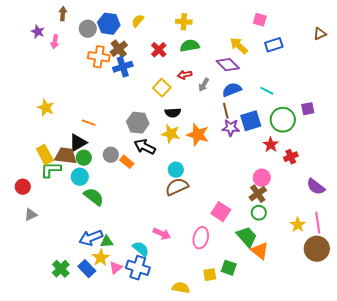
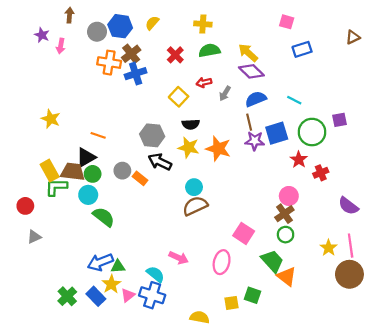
yellow arrow: (239, 46) -> (248, 53), moved

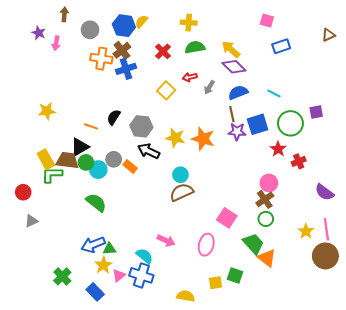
blue hexagon: (120, 26) -> (124, 26), moved
yellow star: (51, 119) -> (47, 111), turned -30
black semicircle: (191, 124) -> (114, 117), moved, turned 126
cyan circle: (88, 195) -> (98, 170), moved
blue rectangle: (96, 296) -> (95, 292), moved

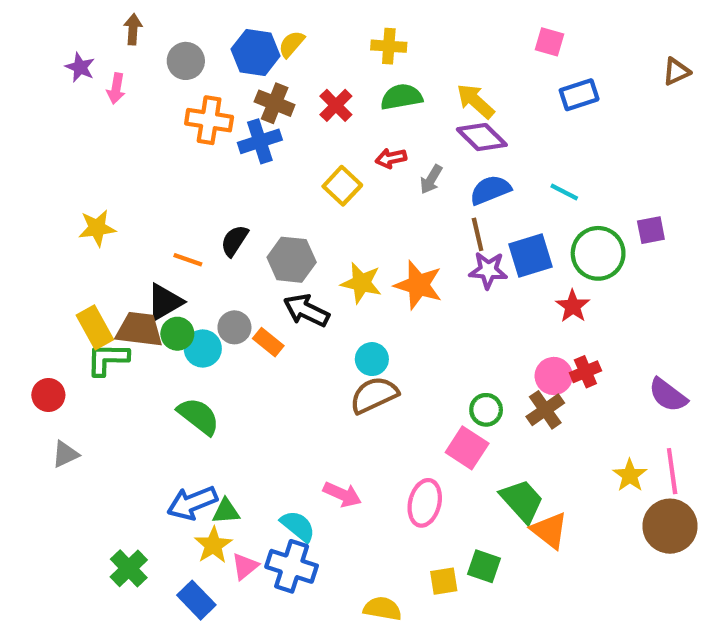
brown cross: (122, 50) -> (275, 103), moved, turned -30
red cross: (299, 161) -> (585, 372), moved
green circle: (266, 219) -> (486, 410), moved

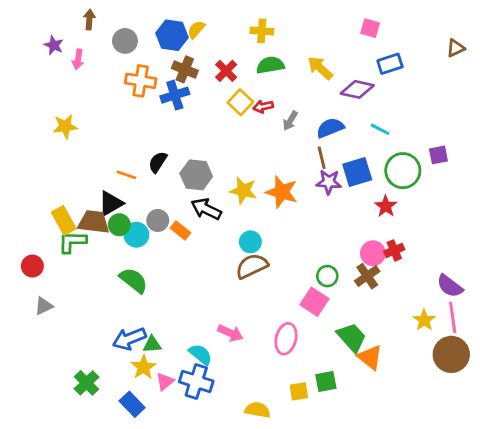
purple diamond: (482, 137) -> (357, 89), moved, turned -32
yellow square: (342, 186) -> (240, 102), moved
yellow star: (97, 228) -> (65, 126), moved
purple semicircle: (668, 395) -> (450, 286), moved
green square: (484, 566) -> (326, 381), turned -30

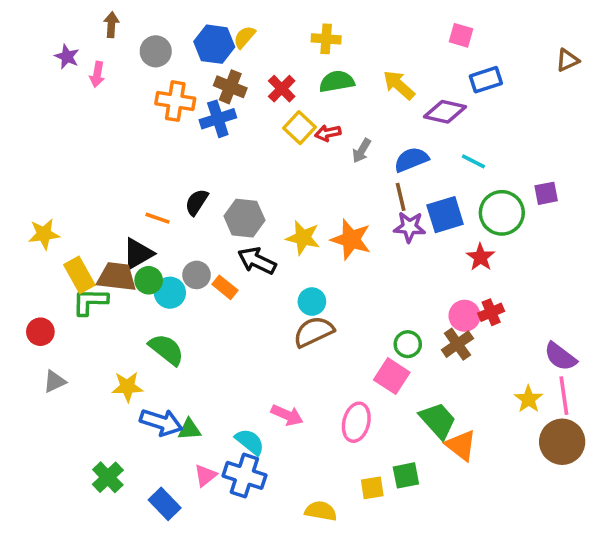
yellow star: (65, 126) -> (44, 234), moved
blue arrow: (129, 339) -> (161, 422), turned -140
yellow star: (143, 367) -> (127, 387), moved, turned 30

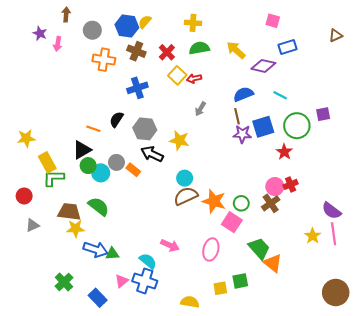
blue cross: (218, 119) -> (137, 88), moved
gray arrow: (362, 151) -> (200, 109), moved
orange star: (351, 239) -> (214, 201), moved
brown trapezoid: (117, 277) -> (69, 212), moved
brown circle: (562, 442) -> (336, 292), moved

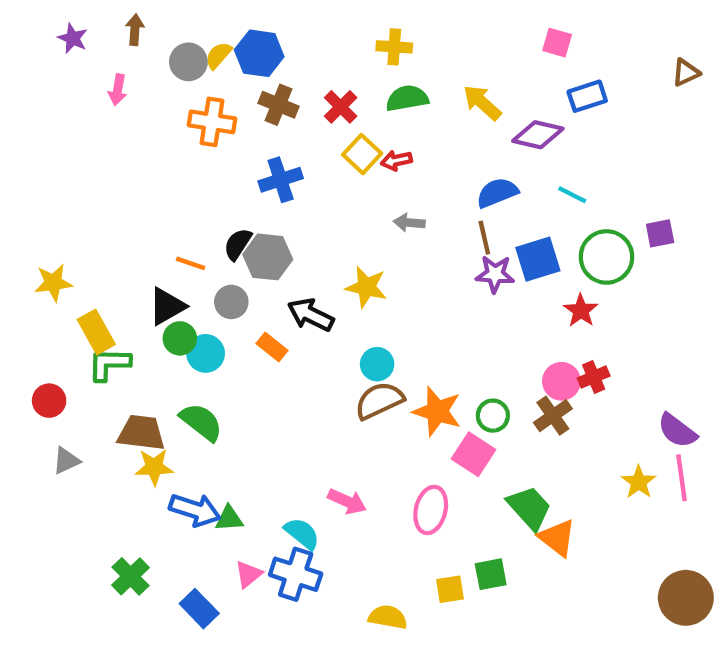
yellow semicircle: (145, 22) -> (218, 55), moved
purple star: (40, 33) -> (73, 38), moved
gray arrow: (200, 109) -> (409, 223), turned 64
gray hexagon: (145, 129) -> (268, 257), moved
gray circle: (116, 162) -> (231, 302), moved

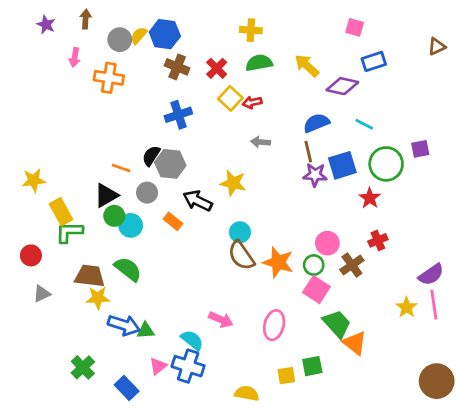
orange cross: (212, 122) -> (109, 78), moved
pink circle: (561, 381) -> (327, 243), moved
brown semicircle: (379, 401) -> (241, 255), turned -100
purple semicircle: (677, 431) -> (431, 275), turned -72
pink square: (474, 454) -> (316, 290), moved

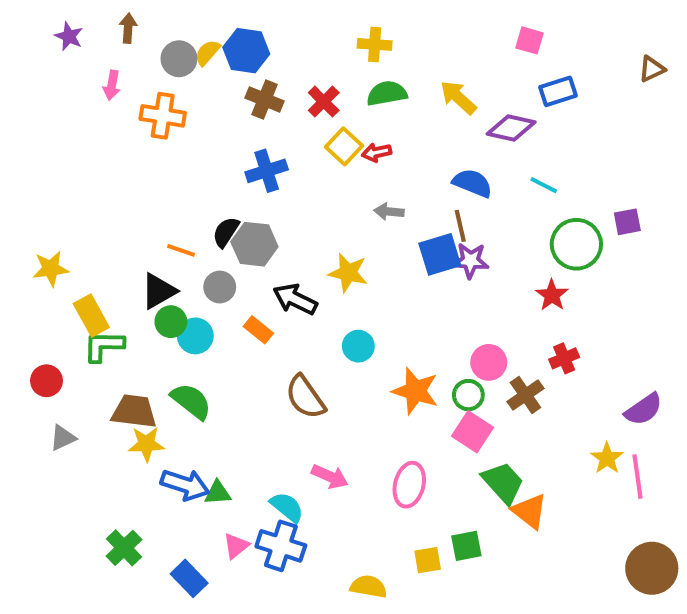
blue semicircle: (316, 123) -> (472, 183), turned 44
blue square: (342, 165) -> (440, 254), moved
brown semicircle: (241, 255) -> (305, 397), moved
pink line: (434, 305) -> (638, 477), moved

